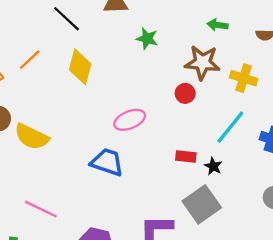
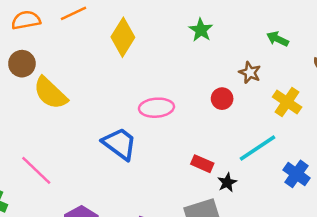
brown star: (202, 62) -> (250, 73), size x0.6

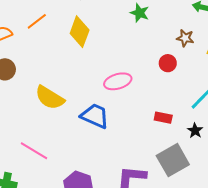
yellow semicircle: (50, 93) -> (50, 98), moved
black star: (227, 182) -> (195, 131), moved

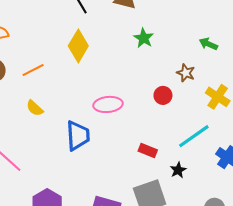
orange line: (37, 21) -> (33, 70), moved
yellow semicircle: (50, 98) -> (35, 108), size x0.6
blue trapezoid: (95, 116) -> (78, 136), turned 52

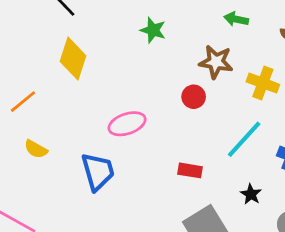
brown star: (186, 73) -> (216, 62), size x1.4
black star: (178, 170) -> (251, 194), moved

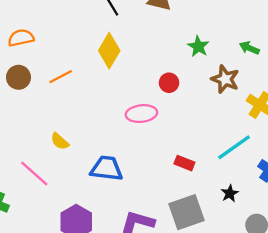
green star: (153, 30) -> (198, 46), moved
red circle: (194, 97) -> (169, 83), moved
yellow semicircle: (36, 149) -> (60, 141), moved
blue trapezoid: (98, 171) -> (106, 168), moved, turned -80

